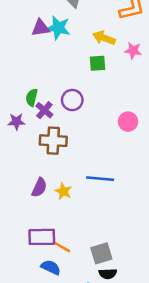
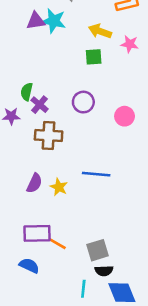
purple circle: (72, 100) -> (83, 102), moved
blue semicircle: (51, 267) -> (29, 266), moved

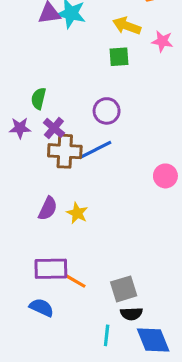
purple cross: (40, 105) -> (54, 128), moved
pink circle: (125, 116) -> (165, 176), moved
blue line: (96, 174) -> (96, 150), moved, turned -32

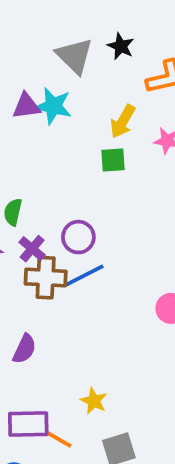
yellow arrow: (127, 26) -> (123, 121), turned -80
purple circle: (107, 111) -> (78, 237), moved
yellow star: (77, 213) -> (94, 401), moved

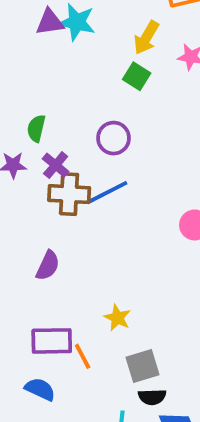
green square: (113, 160) -> (137, 76), turned 36
purple circle: (78, 237) -> (114, 138), moved
orange line: (59, 439) -> (83, 356), turned 32

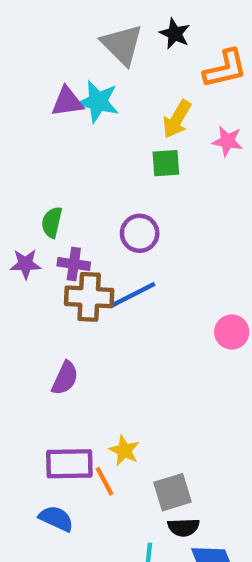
green square: (137, 76) -> (166, 163), turned -36
purple cross: (56, 165) -> (74, 264), turned -32
yellow star: (117, 318) -> (124, 451), moved

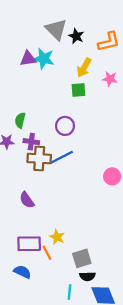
black star: (175, 34) -> (76, 36), moved
purple semicircle: (65, 378) -> (27, 200), turned 120

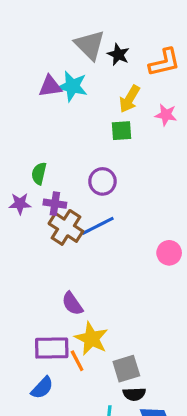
brown cross: (39, 158) -> (66, 227), turned 30
purple semicircle: (27, 200) -> (72, 304), moved
yellow star: (57, 237) -> (91, 339), size x1.5
blue semicircle: (22, 272) -> (42, 388), turned 108

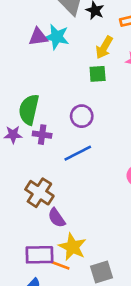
green semicircle: (39, 173) -> (29, 110), size x1.6
brown cross: (66, 227) -> (39, 193), moved
orange line: (77, 361) -> (61, 265), turned -42

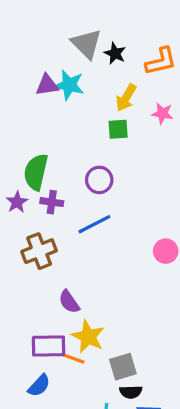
purple star: (13, 135) -> (17, 202), turned -30
brown cross: (39, 193) -> (39, 251), moved, turned 36

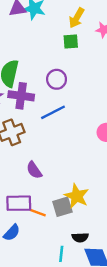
purple cross: (52, 202) -> (21, 96), size x1.5
yellow star: (88, 337) -> (77, 196), moved
gray square: (123, 367) -> (62, 207), moved

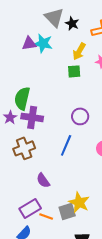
purple circle: (57, 79) -> (80, 116), moved
blue line: (53, 112) -> (66, 145), moved, turned -40
purple rectangle: (19, 203) -> (30, 208), turned -30

